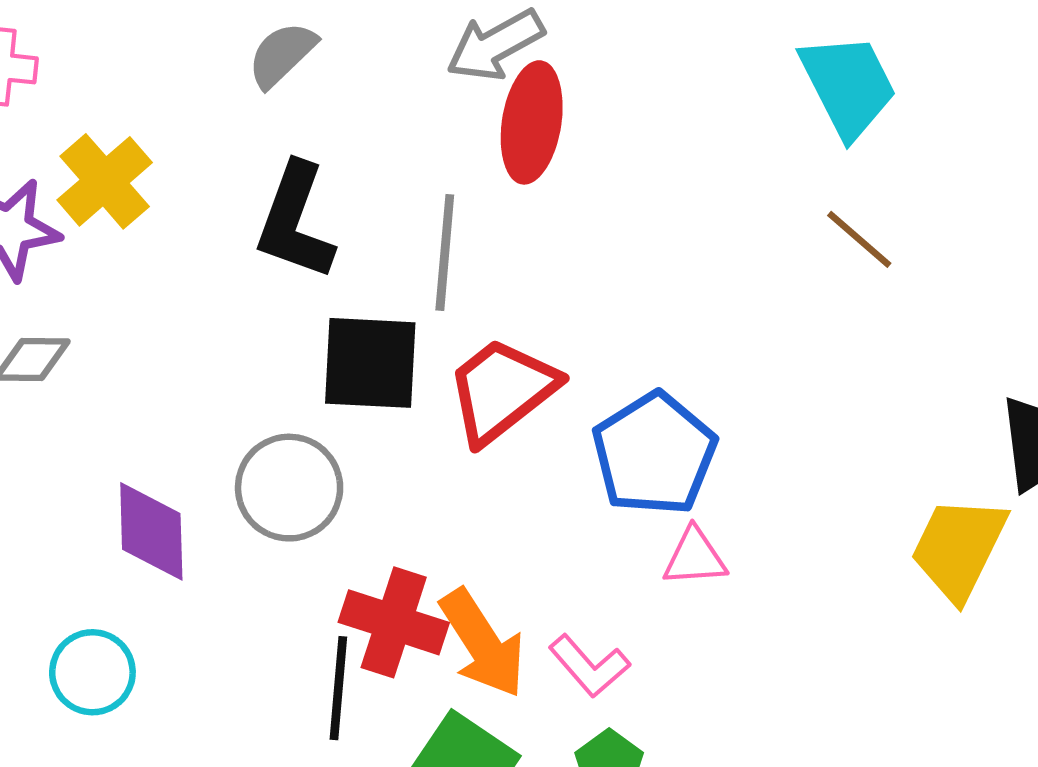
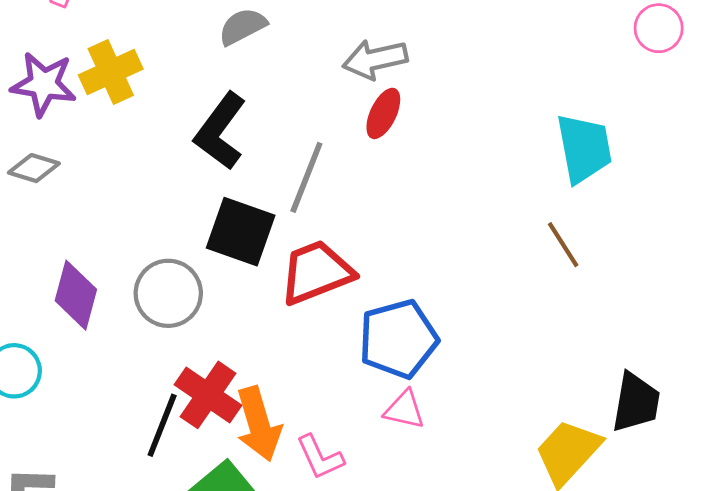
red ellipse: (532, 122) -> (383, 113), size x0.7

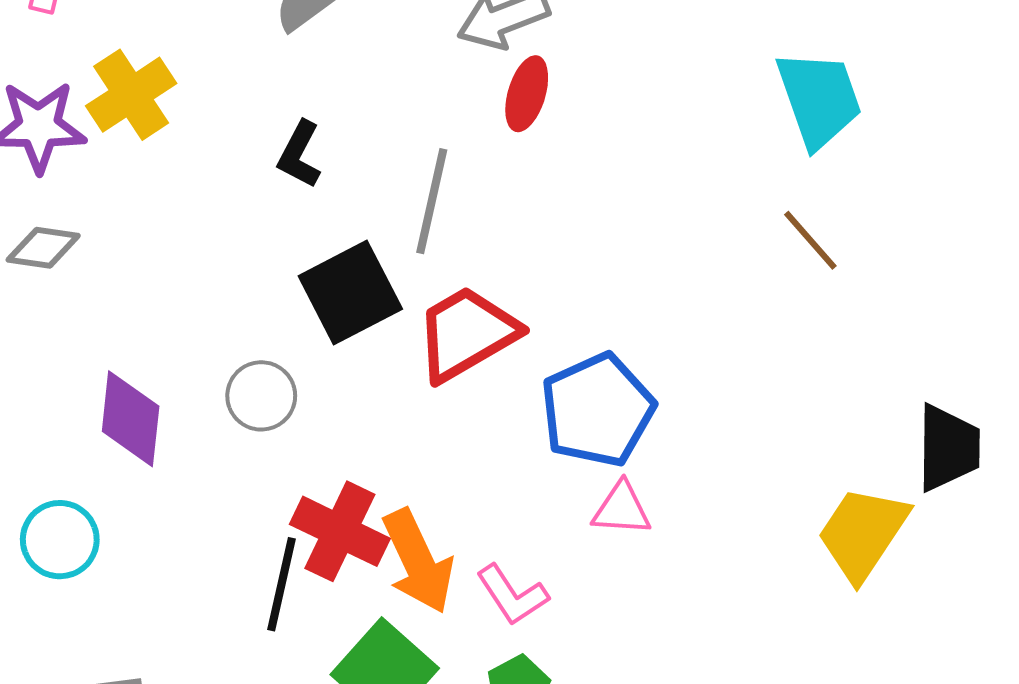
black L-shape: (220, 131) -> (299, 155), size x0.6
black square: (241, 232) -> (350, 292), turned -38
gray circle: (168, 293) -> (261, 396), size x0.7

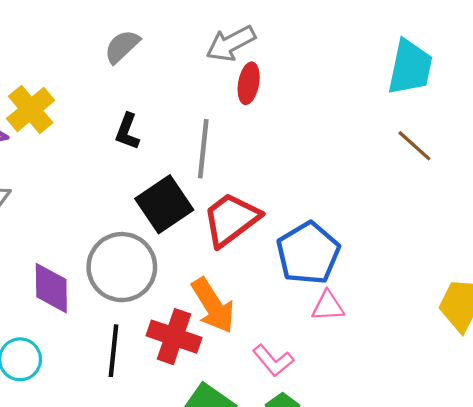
cyan trapezoid: (819, 99) -> (410, 67), turned 38
gray circle: (261, 396) -> (122, 267), size x1.8
orange arrow: (418, 561) -> (213, 305), moved
black line: (281, 584) -> (114, 351), moved

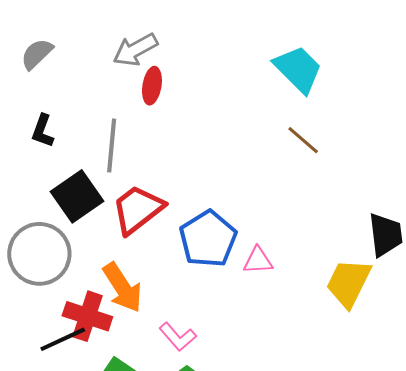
cyan trapezoid: (410, 67) -> (298, 69), turned -56
pink triangle: (328, 306) -> (258, 261), moved
black line: (114, 351) -> (63, 339), moved, turned 60

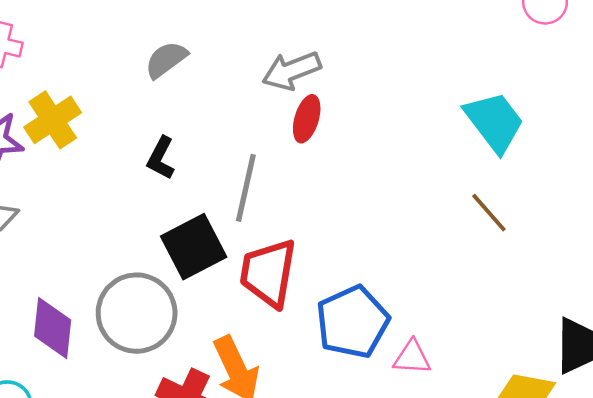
red trapezoid: (138, 209) -> (268, 273), turned -50

